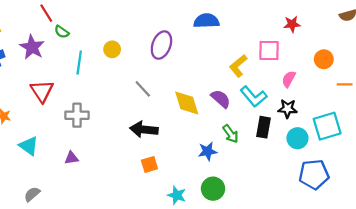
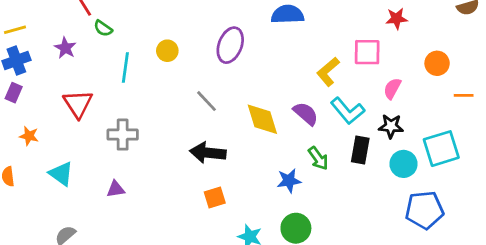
purple star: (32, 47) -> (65, 48), size x0.7

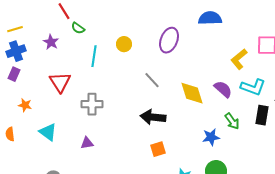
cyan L-shape: (348, 111) -> (253, 87), turned -30

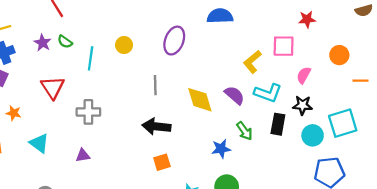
green semicircle: (78, 28) -> (65, 42), moved
gray line: (152, 80) -> (155, 85), turned 42

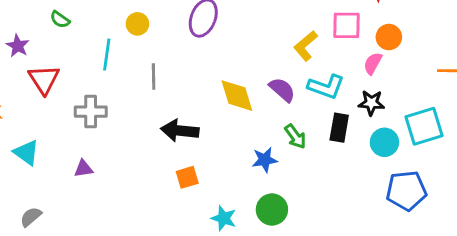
purple star: (43, 43) -> (18, 46), moved
orange circle: (339, 55) -> (389, 37), moved
cyan line: (91, 58) -> (107, 55), moved
gray line: (155, 85) -> (154, 77), moved

